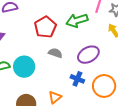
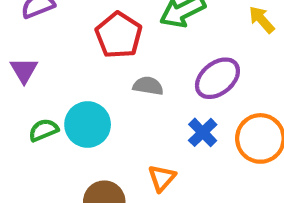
blue cross: (77, 79) -> (203, 132), turned 32

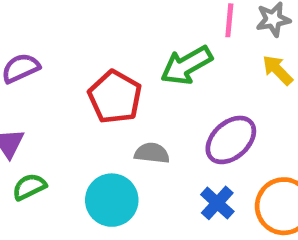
cyan circle: (88, 125) -> (112, 200), moved
green semicircle: (43, 130) -> (29, 187), moved

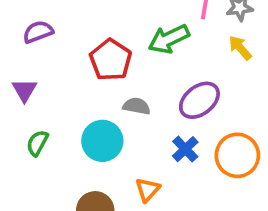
green semicircle: (29, 187) -> (37, 143), moved, turned -40

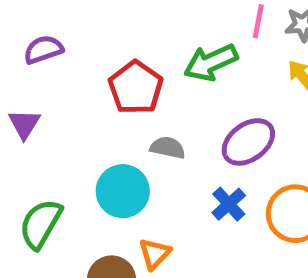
green semicircle: (37, 143) -> (41, 224), moved, size x1.5
orange triangle: (148, 190) -> (155, 254), moved

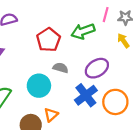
blue cross: (229, 204) -> (86, 95), size x1.5

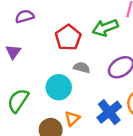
blue cross: (86, 95) -> (109, 112), moved

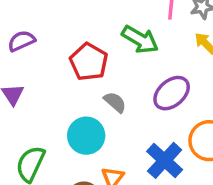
green arrow: (105, 28) -> (140, 40), turned -120
gray semicircle: (82, 68) -> (115, 102), turned 35

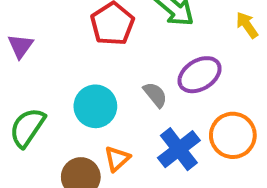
gray semicircle: (115, 102) -> (155, 95), moved

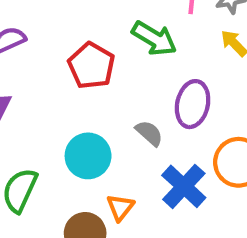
purple ellipse: (200, 75) -> (193, 104), turned -36

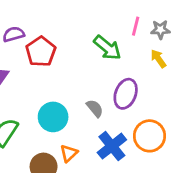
red pentagon: (91, 66) -> (41, 52), moved

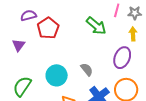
yellow arrow: (158, 59) -> (133, 34), turned 32
purple ellipse: (126, 94) -> (122, 58), moved

